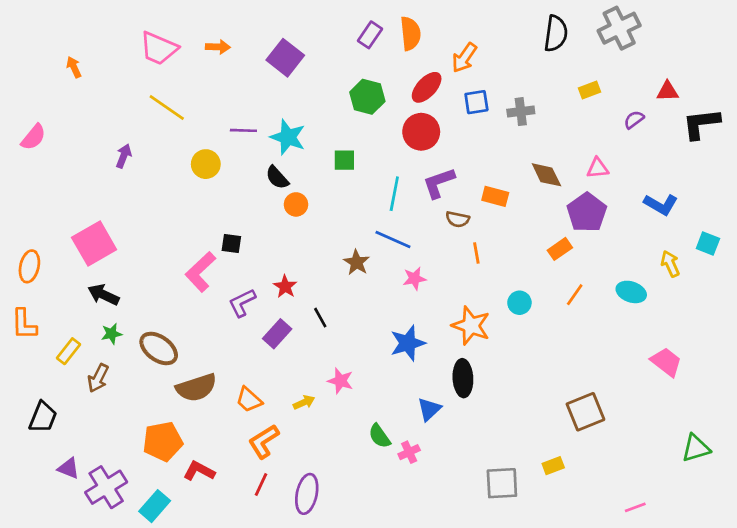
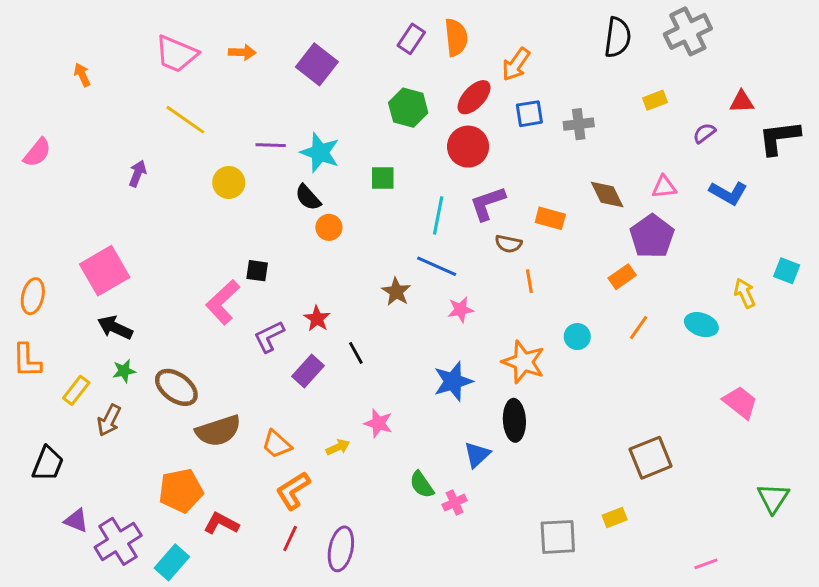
blue L-shape: (661, 204) -> (728, 193), moved
green triangle: (696, 448) -> (773, 498), turned -40

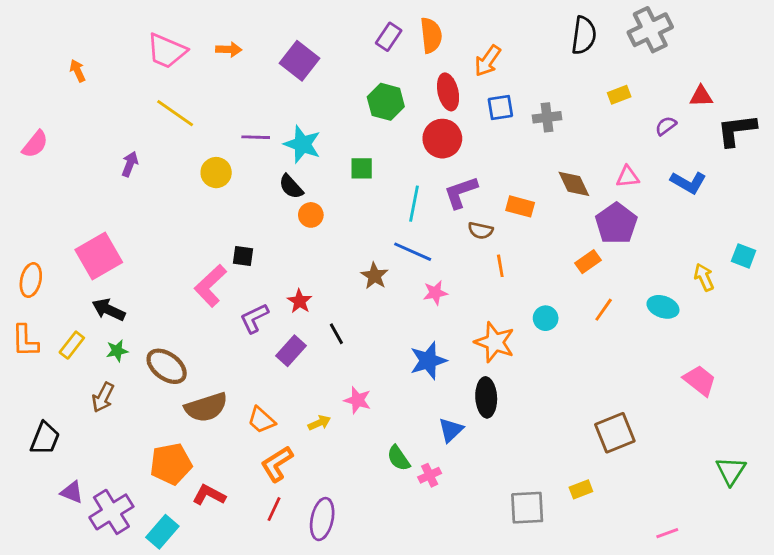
red ellipse: (474, 97) -> (448, 92), turned -56
yellow rectangle: (76, 390) -> (72, 345), moved

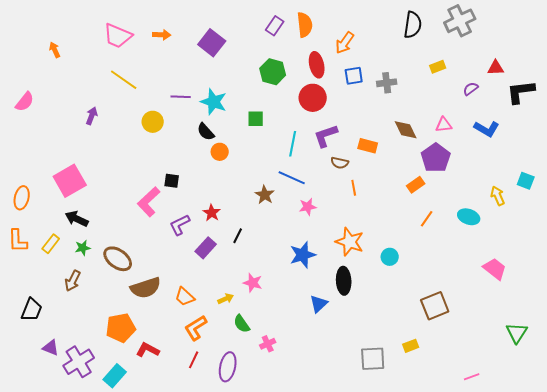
cyan circle: (546, 318) -> (390, 257), moved
black line: (336, 334) -> (238, 236), turned 56
green semicircle: (399, 458) -> (242, 324), moved
pink cross: (430, 475) -> (268, 344), moved

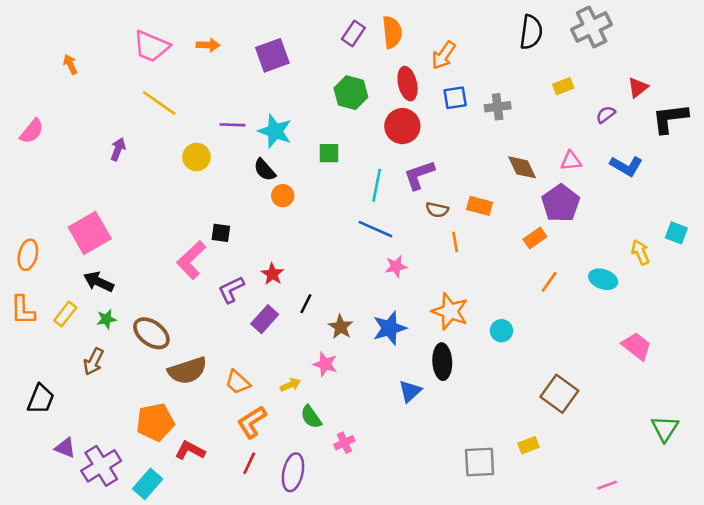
purple square: (212, 43) -> (272, 55), turned 32
red triangle: (496, 68) -> (638, 87), turned -36
orange rectangle: (368, 146) -> (480, 206), moved
brown star: (265, 195) -> (341, 327), moved
brown square: (435, 306) -> (559, 394), turned -32

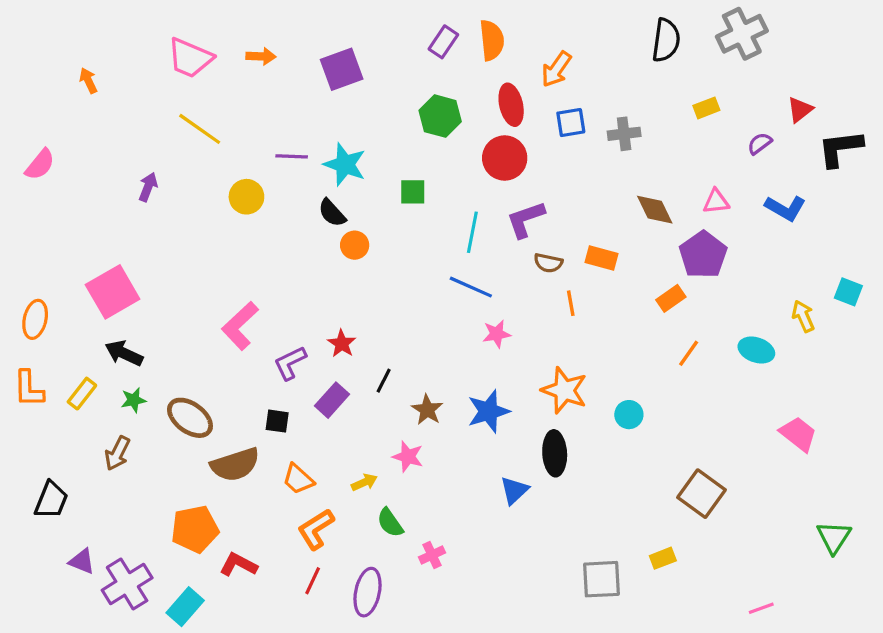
black square: (221, 233) -> (277, 421), moved

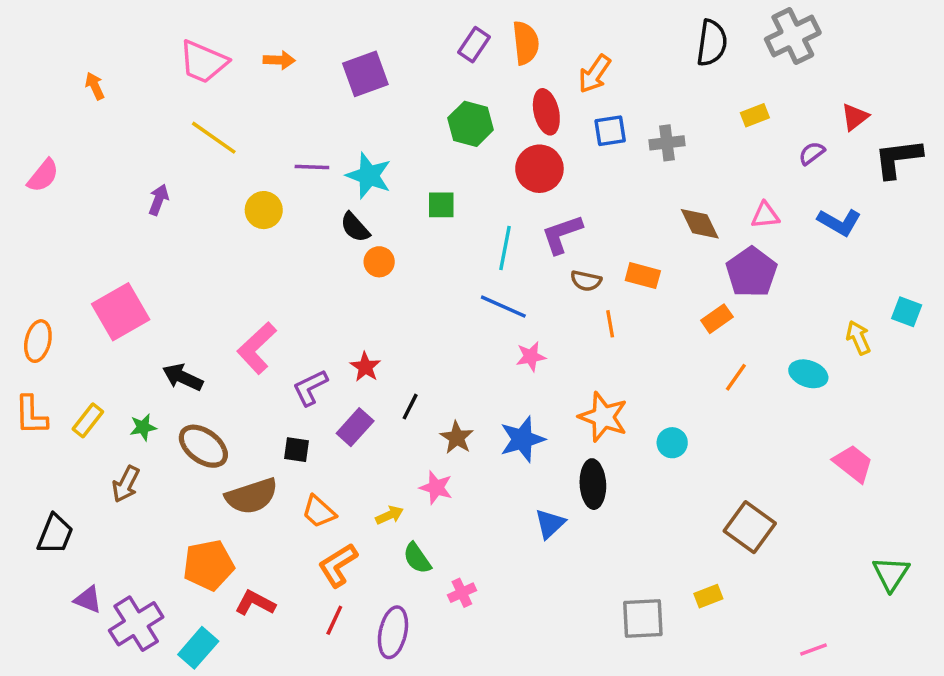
black arrow: (124, 353) -> (183, 377), moved

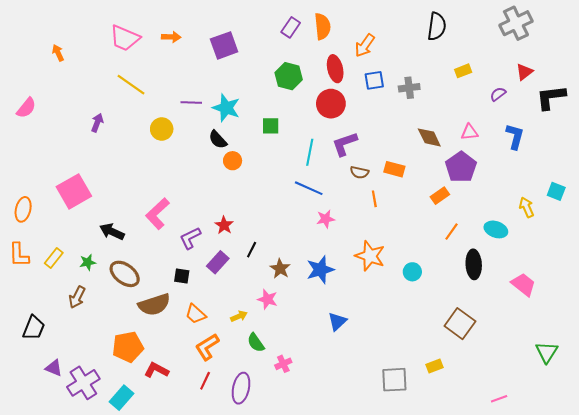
gray cross: (793, 36) -> (516, 23), moved
blue L-shape: (839, 222) -> (515, 136), turned -105
black ellipse: (593, 484) -> (474, 264), moved

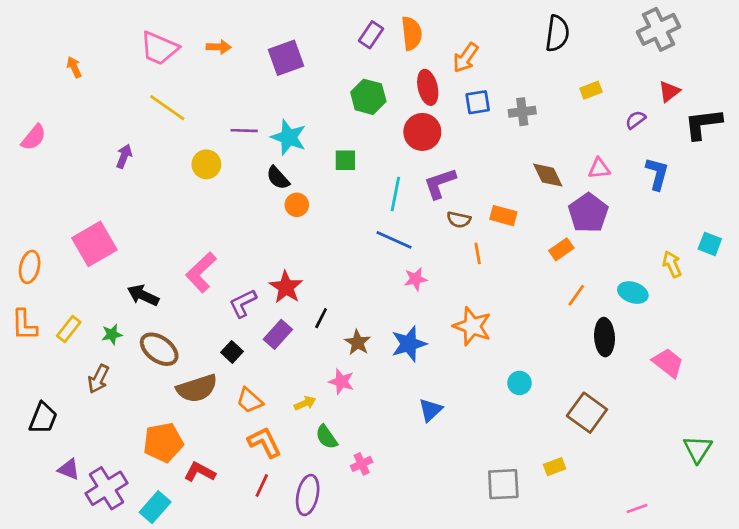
red star: (224, 225) -> (286, 287), size x1.4
cyan circle: (412, 272) -> (519, 383), moved
black square: (182, 276) -> (232, 352), turned 35
orange L-shape: (207, 347) -> (264, 442), turned 96

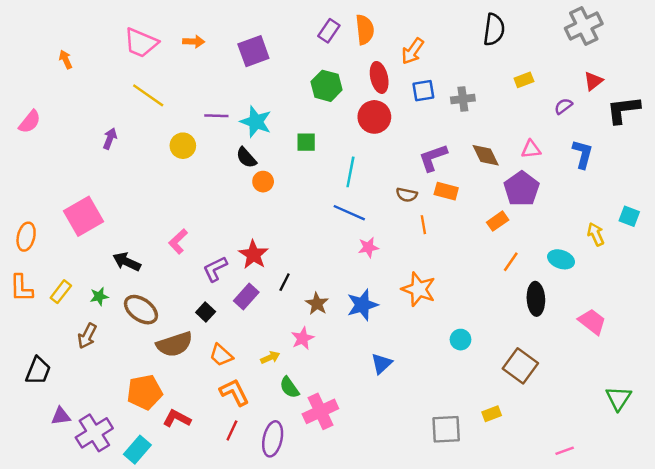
purple L-shape: (440, 183) -> (433, 158), moved
pink L-shape: (201, 272) -> (178, 241), size x0.7
pink star: (341, 382) -> (303, 338), turned 30
pink cross: (362, 464) -> (320, 411), size x1.8
purple triangle: (69, 469) -> (61, 416), turned -30

